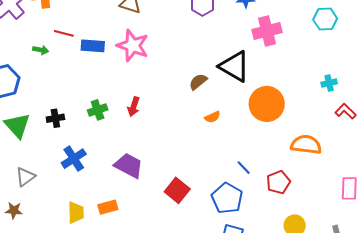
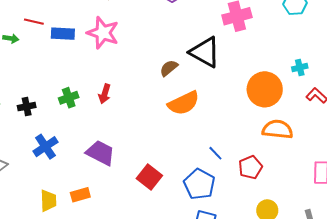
orange circle: (267, 104) -> (265, 89), moved
orange semicircle: (212, 117) -> (184, 103), size x2.0

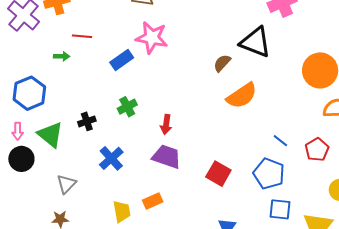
blue rectangle: (63, 34) -> (122, 60), moved, turned -30
red arrow: (105, 94) -> (166, 124), moved

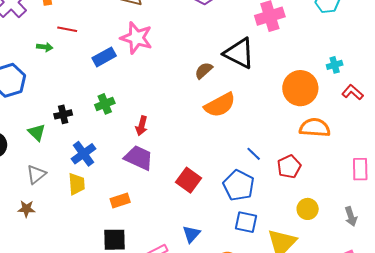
green triangle: (50, 135) -> (37, 132), moved, size x0.7
yellow trapezoid: (122, 211) -> (77, 184), moved

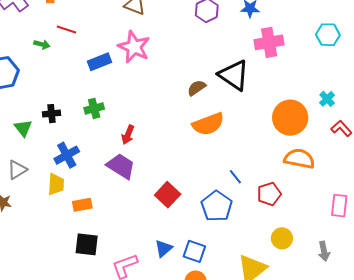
cyan cross: (335, 65) -> (327, 99), turned -35
orange rectangle: (120, 200) -> (82, 205), moved
blue square: (246, 222) -> (194, 251), moved

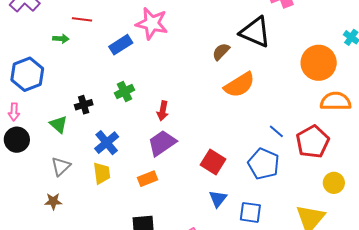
purple trapezoid: (121, 166) -> (162, 143), turned -56
red pentagon: (269, 194) -> (313, 142), size x1.4
orange rectangle: (82, 205) -> (147, 179), moved
blue triangle: (164, 248) -> (218, 199), moved

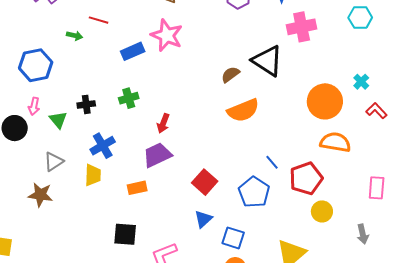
pink arrow: (14, 112) -> (34, 106), moved
yellow circle: (334, 183) -> (322, 211), moved
brown star: (53, 201) -> (40, 195), size x1.4

